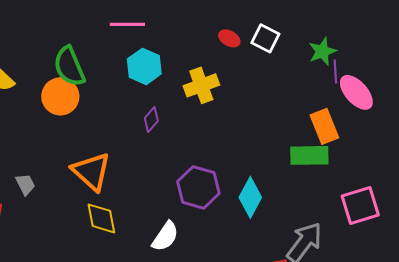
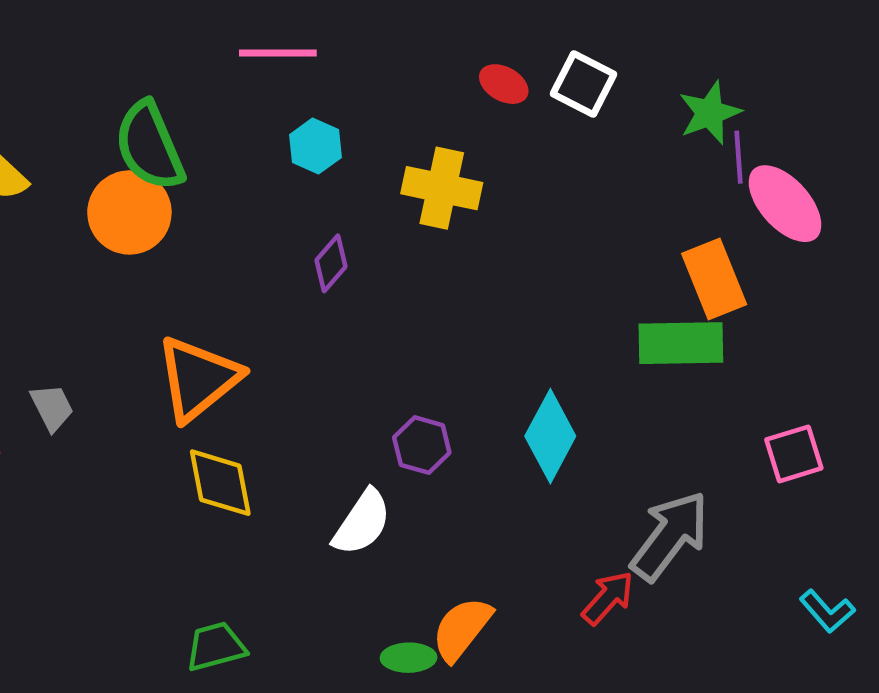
cyan hexagon: (144, 66) -> (315, 146), size x0.7
yellow cross: (201, 85) -> (442, 188), turned 32
orange triangle: (91, 171) -> (198, 379), turned 39
purple hexagon: (198, 187) -> (422, 445), moved, size x0.6
pink square: (360, 205) -> (794, 454), size x0.7

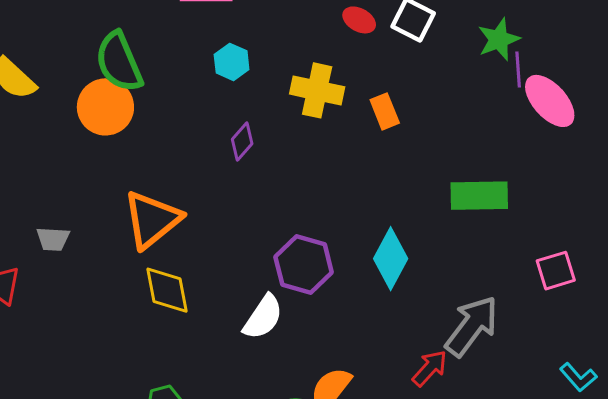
orange rectangle: (714, 279) -> (385, 111), moved, size x0.7
gray trapezoid: (52, 407) -> (53, 239), turned 120
purple hexagon: (422, 445) -> (304, 265), size x1.5

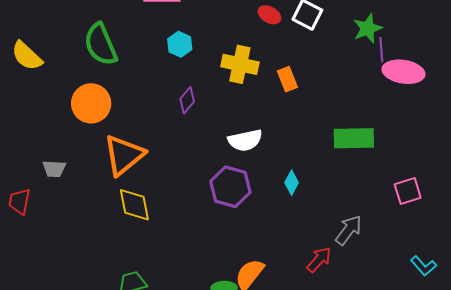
pink ellipse: (550, 101) -> (403, 72), turned -39
orange circle: (105, 107) -> (91, 103), moved
cyan diamond: (391, 259) -> (292, 183), size x0.6
white semicircle: (263, 317) -> (245, 140), moved, turned 44
gray arrow: (472, 326) -> (349, 230), size x0.7

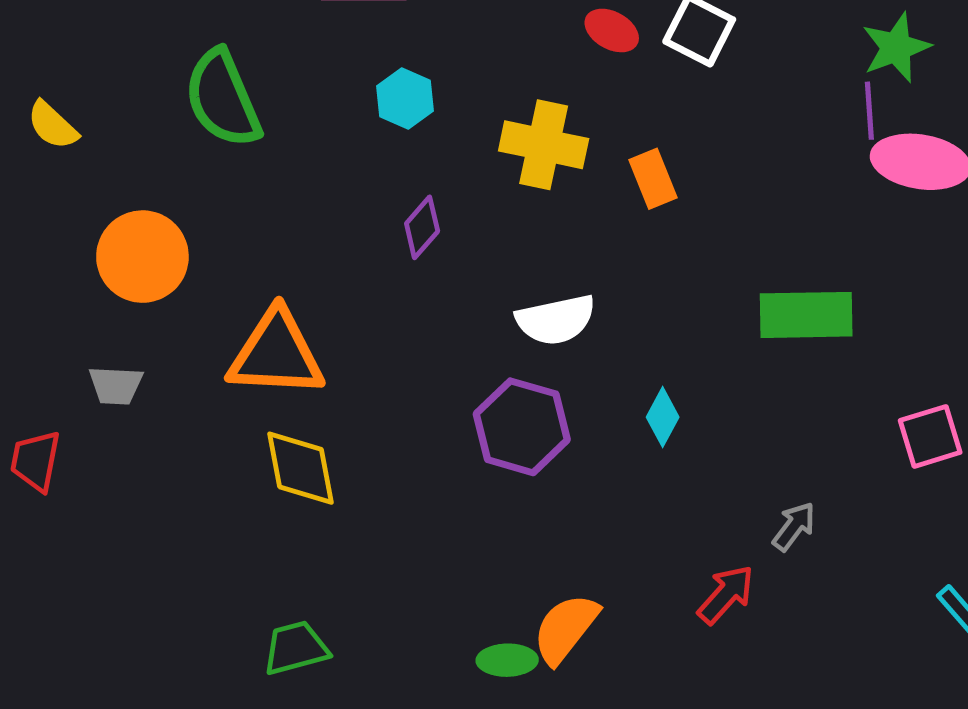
green star: (368, 28) -> (896, 48), moved
yellow semicircle: (27, 56) -> (53, 125), size x0.7
orange circle: (91, 103) -> (142, 257), moved
orange triangle: (124, 155) -> (276, 354), turned 42
gray arrow: (349, 230) -> (794, 526), size x0.7

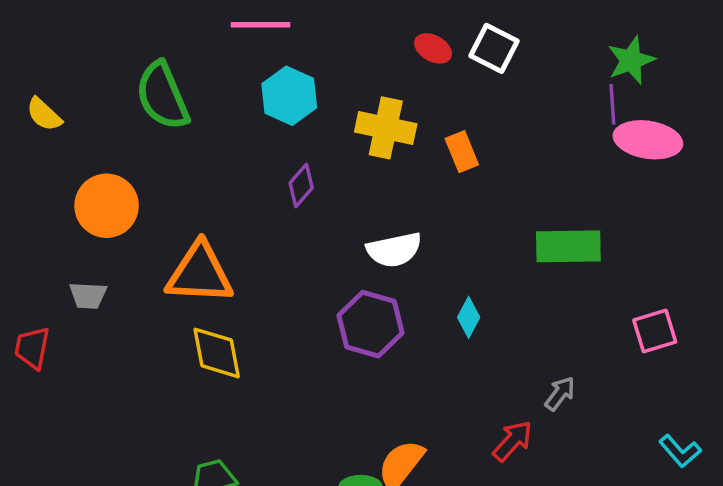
cyan hexagon: (405, 99) -> (289, 96), size x1.4

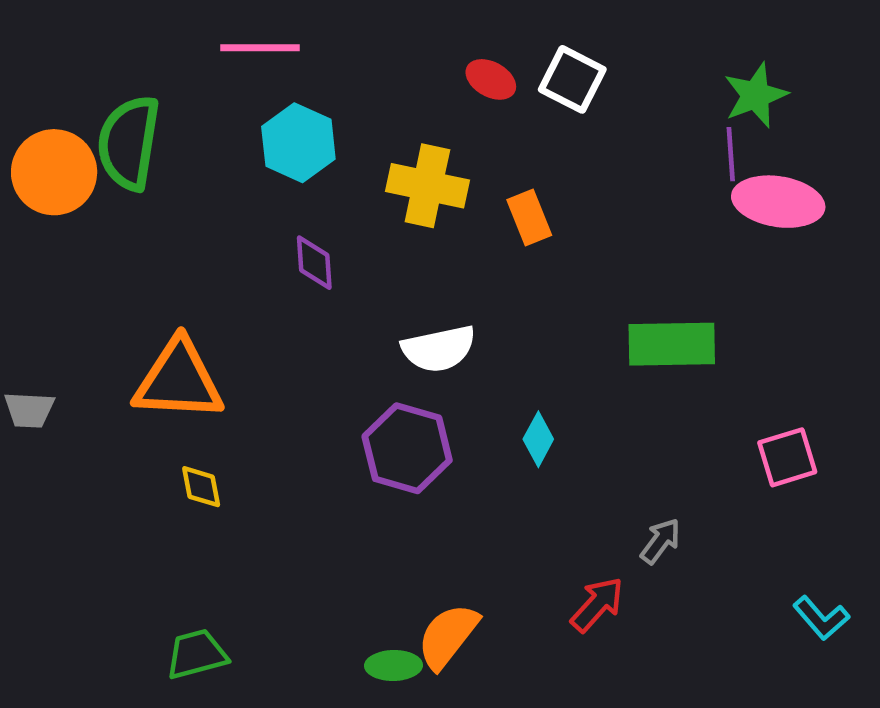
green semicircle: (162, 96) -> (129, 143), turned 32
purple diamond: (301, 185) -> (314, 263), turned -45
orange circle: (107, 206) -> (54, 172), moved
yellow diamond: (217, 353) -> (201, 487), size x0.6

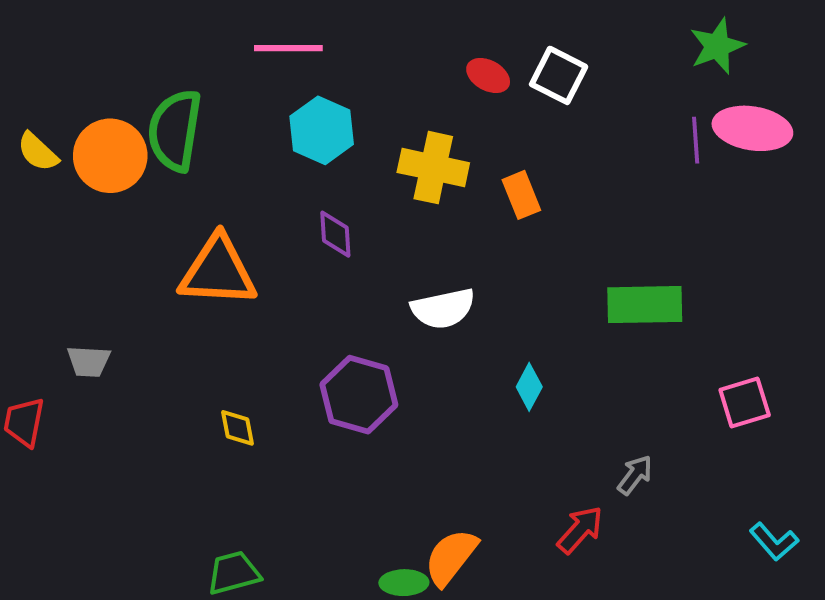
green star: (756, 95) -> (717, 46), moved
pink ellipse: (778, 202) -> (752, 128), moved
orange triangle: (179, 380) -> (218, 271), moved
purple hexagon: (407, 448) -> (359, 395), moved

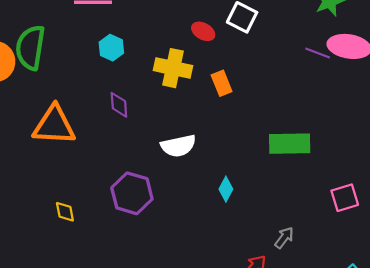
red ellipse: (488, 75) -> (203, 31), moved
cyan hexagon: (322, 130) -> (111, 48), size x0.7
purple line: (696, 140) -> (318, 53), turned -65

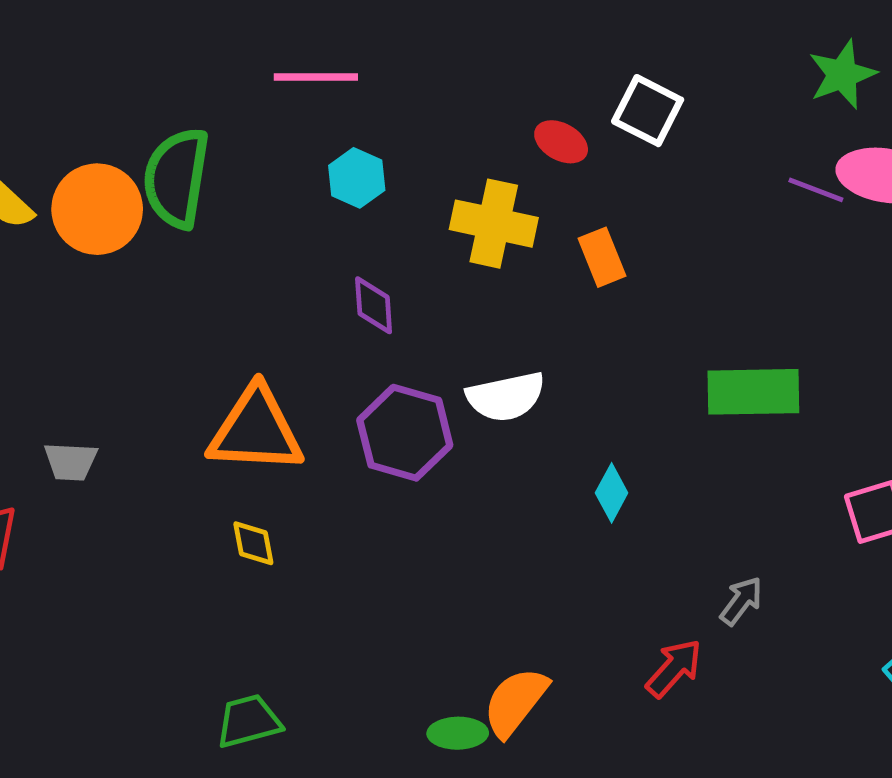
orange triangle: (54, 125) -> (256, 430), moved
purple hexagon: (132, 193) -> (405, 433), moved

